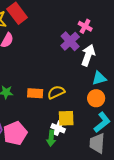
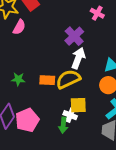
purple cross: (70, 41) -> (74, 36), moved
white arrow: (88, 55) -> (78, 58), moved
yellow semicircle: (56, 92) -> (68, 79), size x1.4

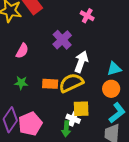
pink cross: (97, 13) -> (87, 16), moved
pink semicircle: (19, 27) -> (22, 51), moved
purple cross: (74, 36) -> (62, 40), moved

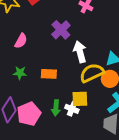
white arrow: (81, 62) -> (80, 52), turned -35
yellow semicircle: (71, 83) -> (92, 73), moved
green arrow: (66, 129) -> (56, 108), moved

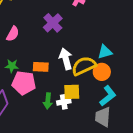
white arrow: (80, 52) -> (66, 59), moved
white cross: (72, 109) -> (64, 102), turned -32
pink pentagon: (29, 114) -> (24, 83), moved, turned 30

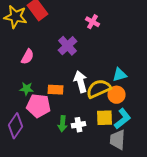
yellow square: (72, 92) -> (105, 118), moved

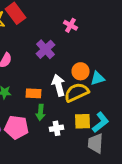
orange circle: (117, 95) -> (81, 71), moved
pink pentagon: (39, 106) -> (17, 127), moved
green arrow: (63, 124) -> (41, 112), moved

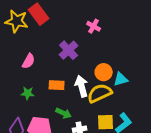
orange rectangle: (34, 93) -> (57, 85), moved
green arrow: (41, 112) -> (64, 113), turned -70

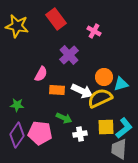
red rectangle: (39, 14) -> (56, 19), moved
pink semicircle: (29, 61) -> (41, 74), moved
white arrow: (82, 86) -> (82, 91), turned 130
green star: (28, 93) -> (17, 105), moved

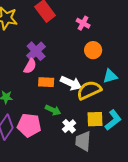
purple cross: (69, 55) -> (36, 51), moved
orange circle: (104, 77) -> (93, 50), moved
white cross: (80, 134) -> (69, 126), turned -32
gray trapezoid: (119, 149) -> (83, 141), moved

